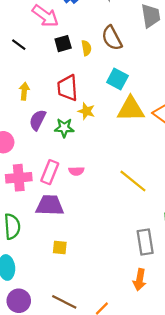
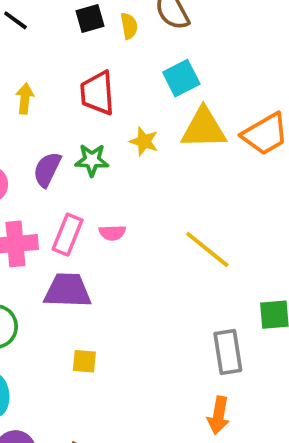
cyan square: (117, 79) -> (181, 78), turned 35
yellow star: (86, 111) -> (144, 141), moved
purple semicircle: (38, 120) -> (47, 169), moved

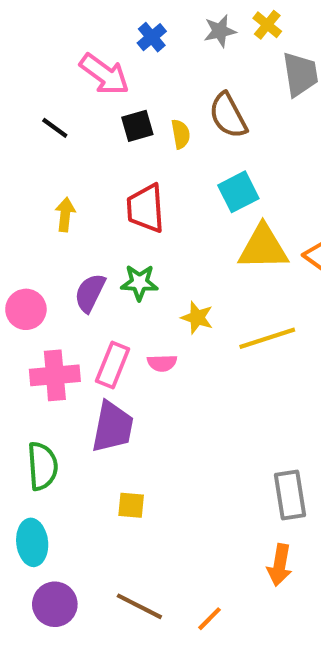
yellow star: (144, 141) -> (197, 318), moved
yellow line: (207, 250) -> (267, 338), moved, turned -57
purple trapezoid: (68, 290) -> (113, 427), turned 99

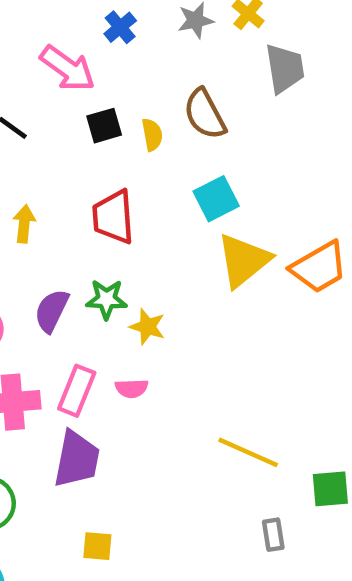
yellow triangle: (263, 247) -> (244, 260), turned -38
yellow star: (197, 318) -> (148, 327), moved
yellow line: (267, 338) -> (248, 452), moved, turned 42
gray rectangle: (290, 495) -> (273, 535), size x0.6

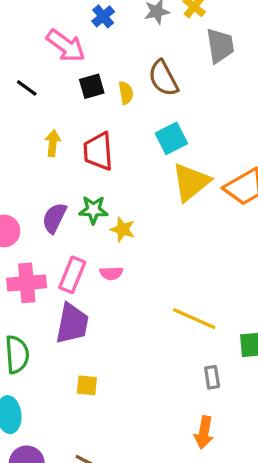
yellow arrow: (24, 224) -> (53, 143), moved

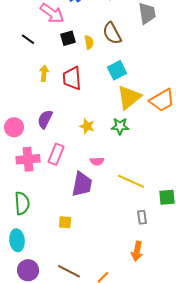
green star: (93, 210) -> (120, 126), moved
pink semicircle: (111, 273) -> (97, 161), moved
purple trapezoid: (72, 324) -> (82, 184), moved

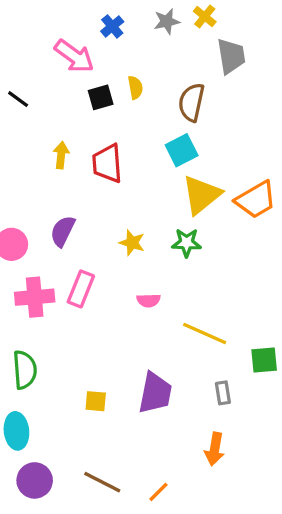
brown semicircle: (112, 33) -> (191, 102), moved, turned 40
black line: (28, 39) -> (18, 99), moved
yellow semicircle: (89, 42) -> (135, 87), moved
purple trapezoid: (82, 184) -> (155, 393), moved

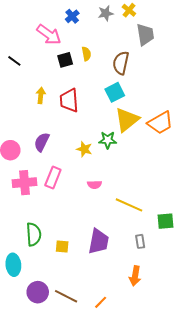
green star: (187, 243) -> (108, 140), moved
green semicircle: (25, 370) -> (34, 234), moved
purple circle: (35, 480) -> (38, 292), moved

